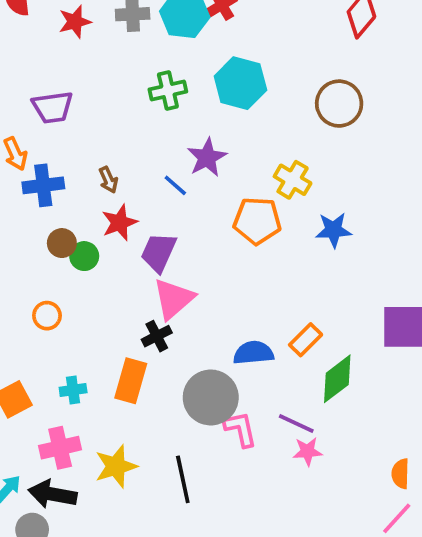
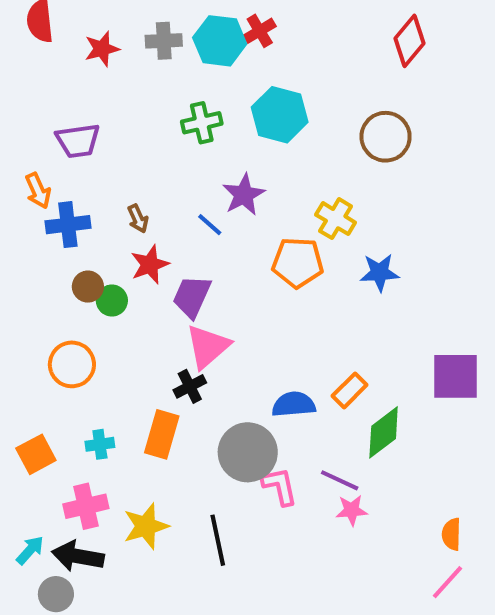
orange circle: (47, 316) -> (72, 364), size x1.5

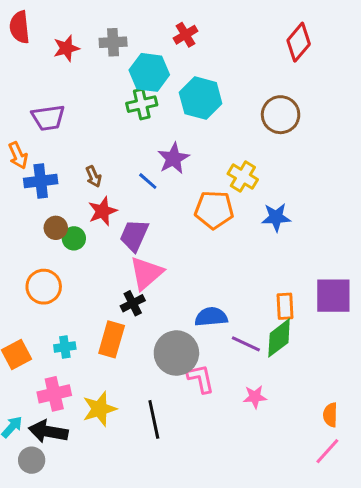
cyan hexagon: (220, 41) -> (149, 72), moved
orange rectangle: (350, 390) -> (285, 306), moved, turned -48
purple line: (340, 480) -> (246, 344), moved

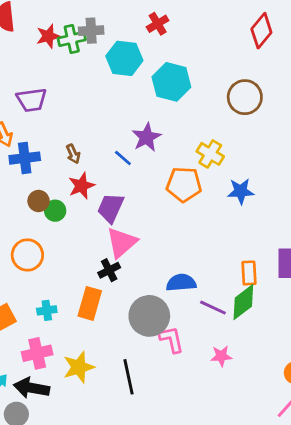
green cross: (142, 104) -> (72, 39), moved

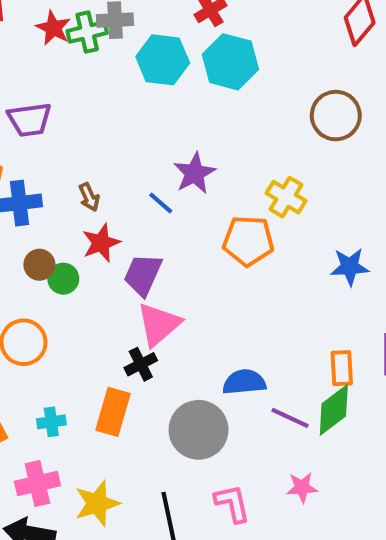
red star: (48, 36) -> (53, 28), turned -30
cyan hexagon: (171, 82) -> (230, 62), moved
blue star: (241, 191) -> (350, 267), moved
pink L-shape: (171, 339) -> (232, 503), moved

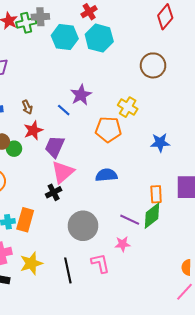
blue semicircle: (244, 382) -> (106, 175), moved
orange rectangle: (113, 412) -> (25, 220), moved
pink star: (302, 487) -> (123, 244), moved

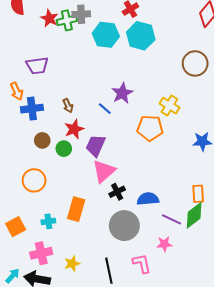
green circle: (14, 149) -> (64, 149), moved
blue semicircle: (106, 175) -> (148, 199), moved
black cross: (54, 192) -> (117, 192), moved
orange rectangle: (25, 220) -> (76, 209), moved
yellow star: (31, 263) -> (72, 264), size x0.7

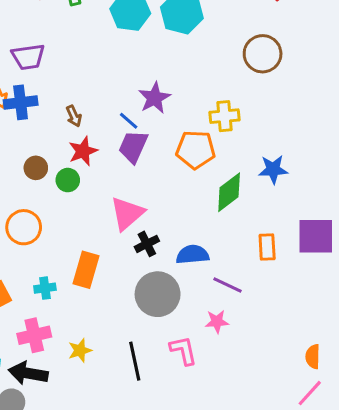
yellow cross: (169, 106) -> (224, 116), turned -36
blue cross: (32, 109) -> (21, 102), moved
purple trapezoid: (96, 146) -> (133, 147), moved
green diamond: (194, 215) -> (229, 192), moved

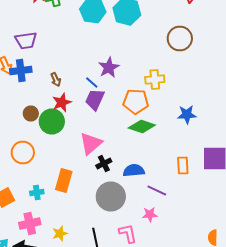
green circle: (68, 180) -> (52, 122), size x1.6
green diamond: (229, 192) -> (142, 126), moved, turned 56

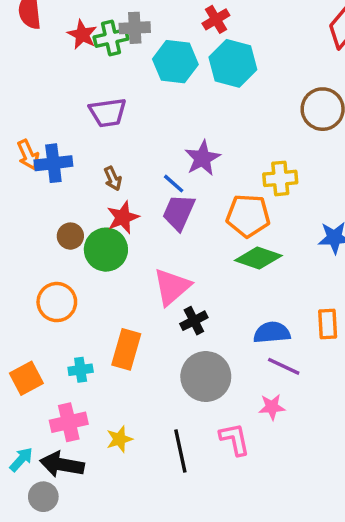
purple trapezoid: (26, 40) -> (108, 112), moved
blue semicircle: (134, 170) -> (272, 332), moved

